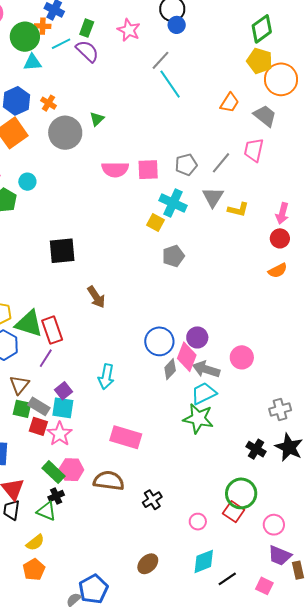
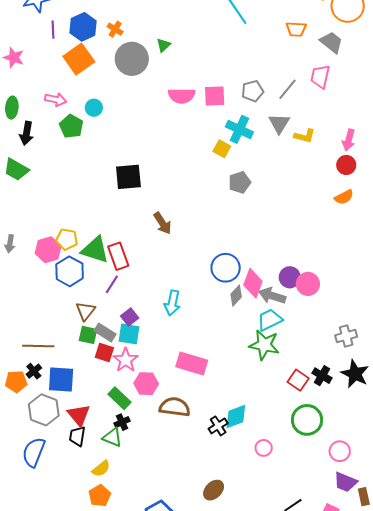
orange trapezoid: (230, 103) -> (296, 29), turned 60
purple circle: (197, 337) -> (290, 277), moved
pink hexagon: (71, 470) -> (146, 384), moved
red square: (234, 512) -> (298, 380), moved
cyan diamond: (204, 561) -> (236, 417), moved

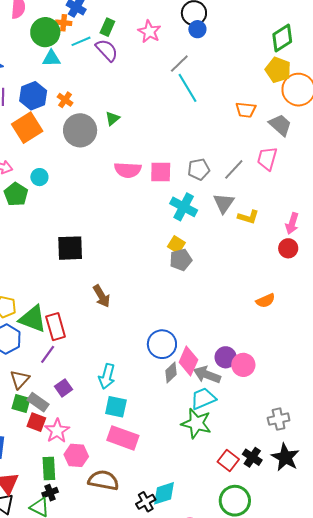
yellow square: (222, 149) -> (176, 245), moved
orange semicircle: (344, 197) -> (265, 301), moved
cyan square: (129, 334) -> (116, 407), moved
green rectangle: (119, 398) -> (49, 468), turned 40

